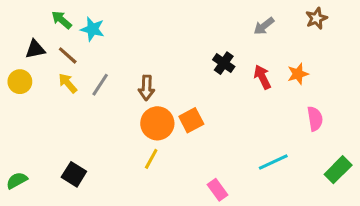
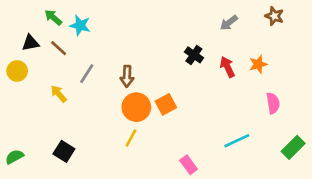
brown star: (316, 18) -> (274, 16), turned -30
yellow arrow: (68, 83) -> (59, 94), moved

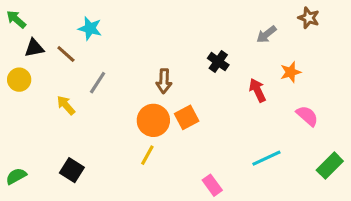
green arrow: (53, 17) -> (16, 19), moved
gray arrow: (229, 23) -> (266, 34), moved
red arrow: (227, 67) -> (257, 90), moved
brown arrow: (127, 76) -> (164, 81), moved
pink semicircle: (273, 103) -> (307, 116), turned -40

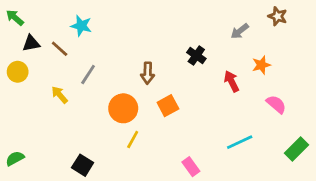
orange circle: (153, 120) -> (123, 108), moved
black square: (72, 170) -> (83, 165), moved

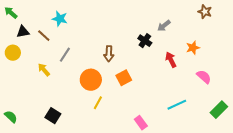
gray arrow: (240, 31) -> (164, 26), moved
green semicircle: (15, 158) -> (11, 117), turned 72
black square: (83, 165) -> (53, 116), moved

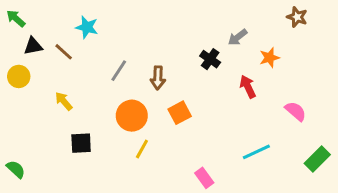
orange star: (193, 48) -> (269, 58), moved
gray line: (65, 55) -> (119, 71), moved
black square: (53, 116) -> (81, 143), moved, turned -35

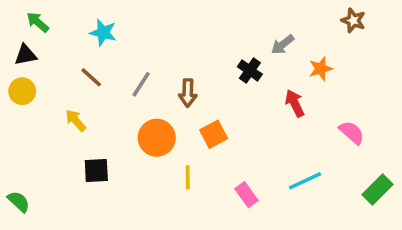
green arrow: (16, 18) -> (38, 22), moved
black triangle: (33, 46) -> (26, 55), moved
brown line: (64, 52) -> (91, 77), moved
yellow line: (142, 149) -> (188, 177), moved, turned -30
pink rectangle: (204, 178) -> (246, 195), moved

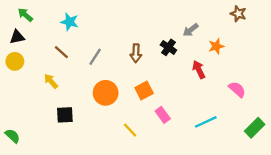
brown arrow: (188, 93) -> (136, 53), moved
yellow line: (188, 177) -> (130, 130), moved, turned -42
pink rectangle: (246, 195) -> (163, 115), moved

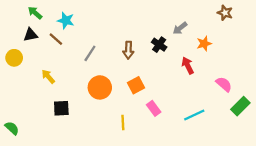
green arrow: (25, 15) -> (35, 13), moved
black triangle: (17, 37) -> (31, 35), moved
brown line: (61, 52) -> (56, 39), moved
green rectangle: (255, 128) -> (240, 106), moved
yellow line: (130, 130) -> (123, 123), turned 40

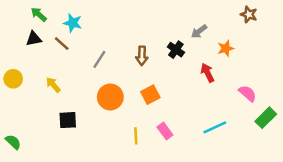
yellow circle: (14, 58) -> (13, 79), moved
pink rectangle: (154, 108) -> (165, 131), moved

